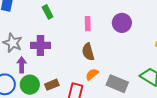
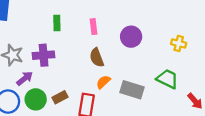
green rectangle: (48, 12) -> (57, 23), moved, turned 32
purple circle: (122, 23) -> (131, 37), moved
purple arrow: (22, 65) -> (25, 78), turned 56

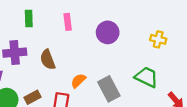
brown semicircle: (97, 58) -> (48, 60), moved
gray rectangle: (132, 90) -> (109, 89), turned 45

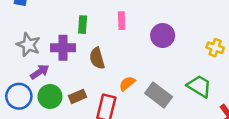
green rectangle: (29, 18) -> (83, 25), moved
gray rectangle: (109, 89) -> (159, 95), turned -30

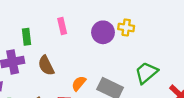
yellow cross: (215, 48) -> (126, 27), moved
green trapezoid: (199, 86) -> (146, 73), turned -60

